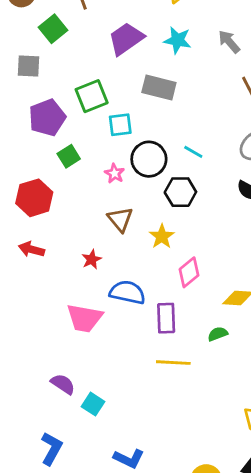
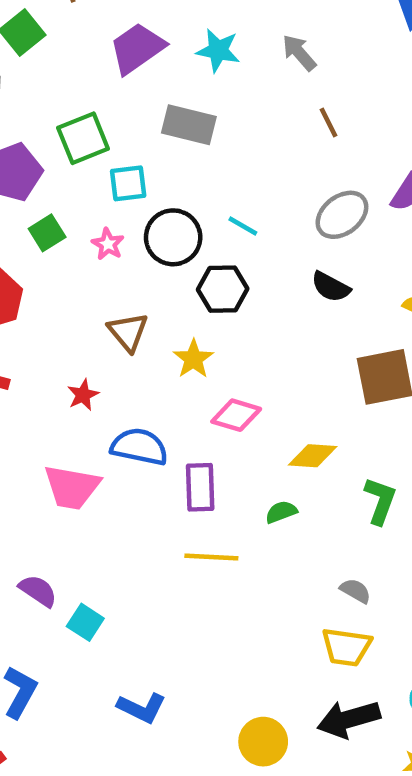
pink star: (115, 173) -> (108, 244), moved
pink diamond: (189, 272) -> (236, 415), turned 56

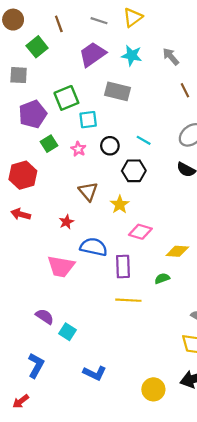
black circle: (173, 237) -> (110, 146), size x0.7

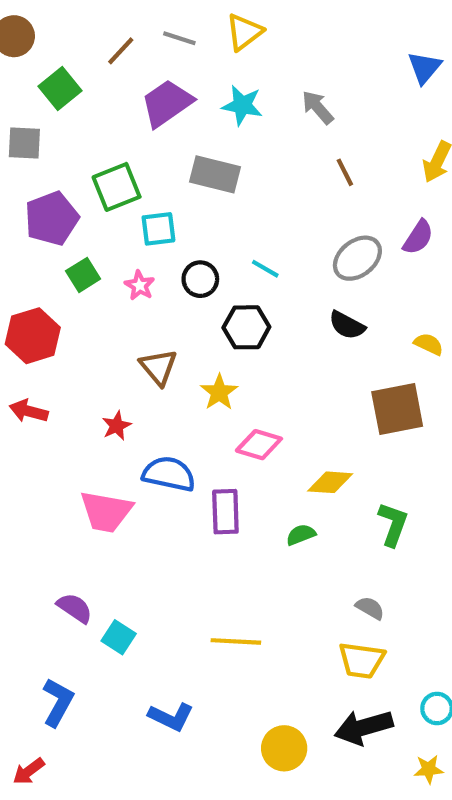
brown line: (59, 24) -> (121, 51), moved, turned 63
yellow line: (128, 300) -> (236, 641), moved

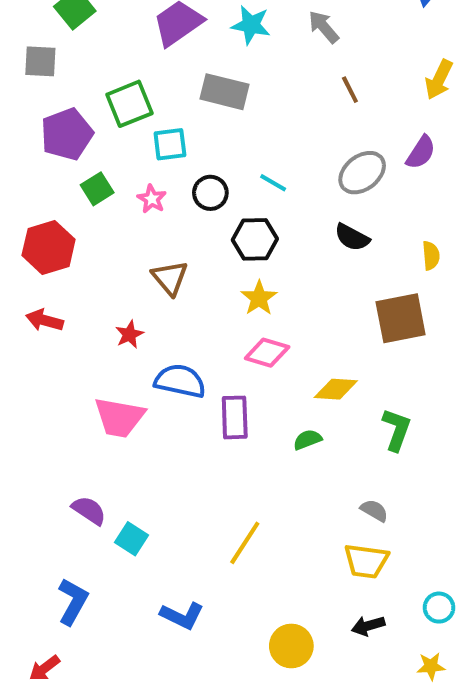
yellow semicircle: (429, 344) -> (431, 256), turned 60
yellow star: (219, 392) -> (259, 298), moved
yellow line: (236, 641) -> (245, 543), turned -60
black arrow: (364, 727) -> (368, 626), size x0.6

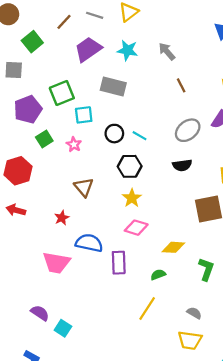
black circle: (210, 193) -> (114, 134), moved
black semicircle: (352, 237) -> (182, 165), turned -36
yellow line: (245, 543) -> (147, 309), moved

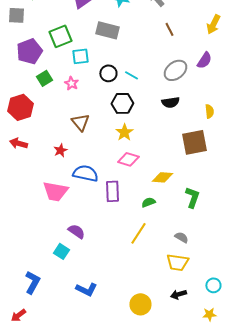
purple semicircle: (40, 313) -> (76, 231), moved

